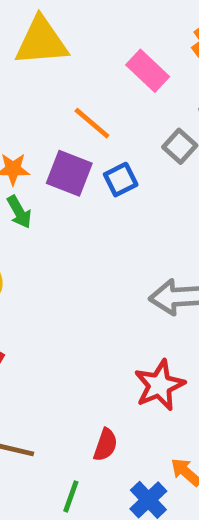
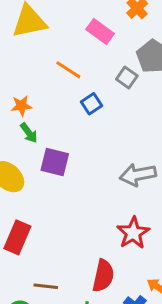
purple square: (69, 173) -> (55, 162), moved
red semicircle: (105, 445) -> (103, 276), size x1.5

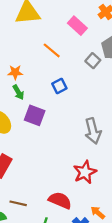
blue square: (92, 104) -> (59, 86), moved
gray arrow: (138, 175) -> (93, 131), turned -100
red semicircle: (103, 276) -> (60, 200), turned -85

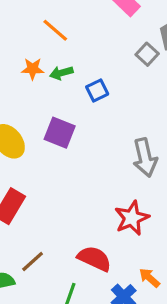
orange line: (52, 50) -> (55, 30), moved
green arrow: (18, 92) -> (61, 73), moved, turned 104
brown line: (18, 203) -> (33, 261), turned -56

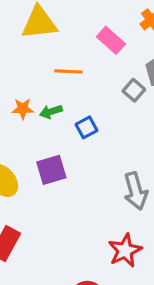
orange line: (55, 30) -> (69, 71), moved, turned -36
purple square: (60, 133) -> (51, 170), turned -36

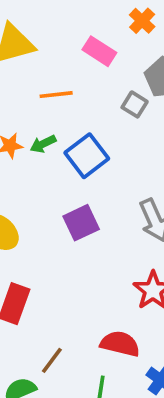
blue square: (86, 127) -> (87, 156), size x1.6
purple square: (51, 170) -> (81, 223), moved

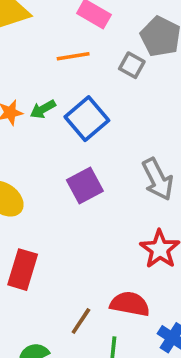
orange line: (56, 95) -> (73, 56), moved
brown line: (52, 360) -> (81, 321), moved

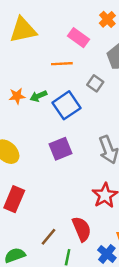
gray square: (132, 65) -> (95, 83), moved
red semicircle: (130, 304) -> (82, 229), turned 50

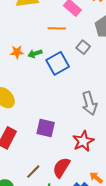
purple square: (61, 149) -> (46, 128), moved, turned 30
red semicircle: (82, 229) -> (61, 168), turned -130

